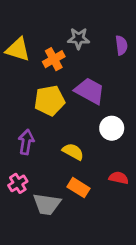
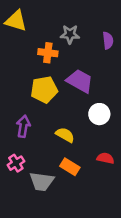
yellow triangle: (18, 49) -> (16, 21), moved
orange cross: (54, 59) -> (48, 53), turned 36

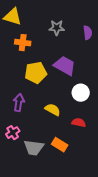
orange cross: (48, 53) -> (23, 43), moved
red semicircle: (105, 158) -> (79, 123), moved
orange rectangle: (70, 167) -> (60, 145), moved

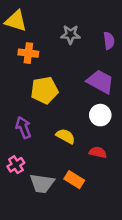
purple trapezoid: (65, 66) -> (100, 82), moved
purple arrow: (19, 103) -> (23, 128), turned -30

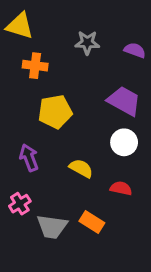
purple semicircle: (109, 41) -> (135, 50), turned -63

